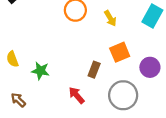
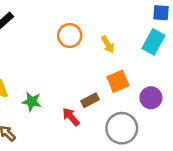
brown rectangle: (94, 70) -> (90, 100), turned 42
red arrow: (77, 95) -> (71, 117), moved

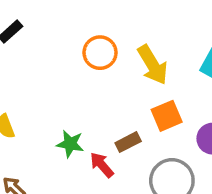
yellow arrow: (108, 44) -> (153, 65), size x1.6
green star: (32, 102) -> (70, 144), moved

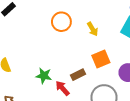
yellow arrow: (153, 65) -> (93, 29), size x0.6

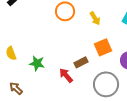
green star: (44, 76) -> (37, 63), moved

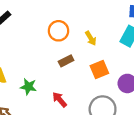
brown rectangle: (81, 62) -> (66, 61), moved

